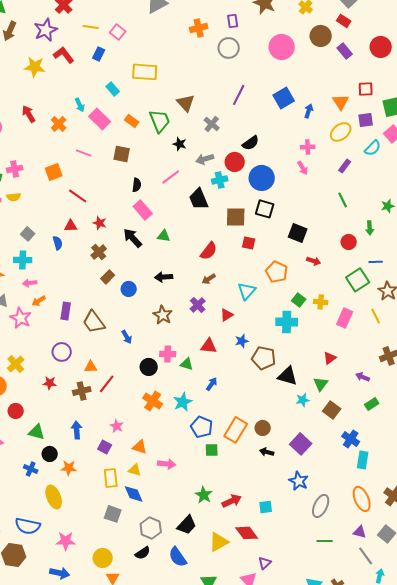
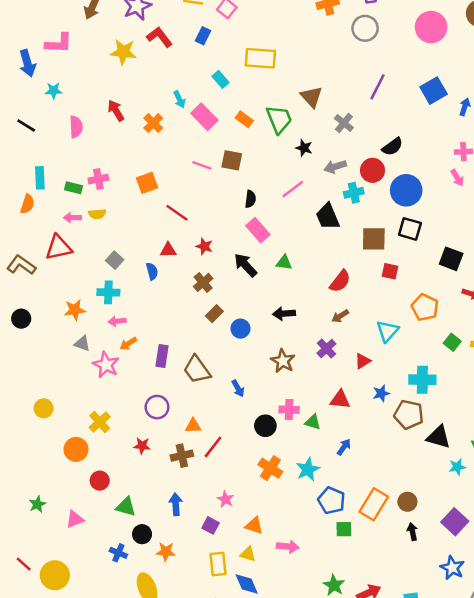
pink line: (84, 153) -> (202, 165), moved
cyan cross: (287, 322) -> (422, 380), moved
black arrow: (267, 452) -> (412, 532), turned 64

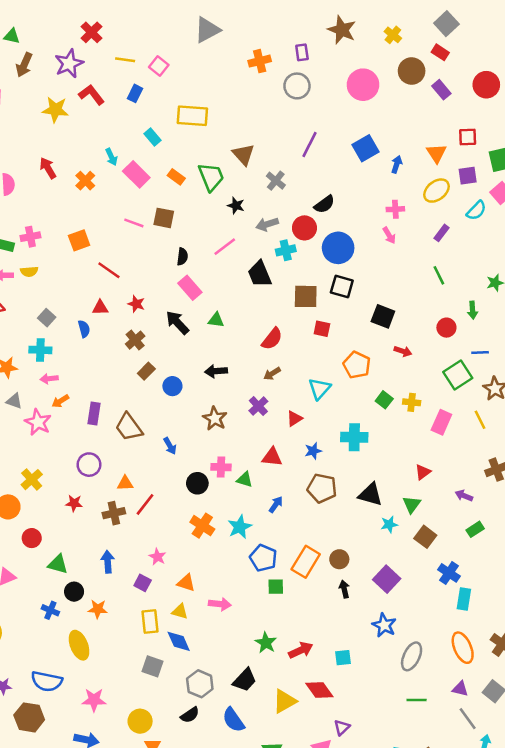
brown pentagon: (409, 415) -> (322, 488), moved

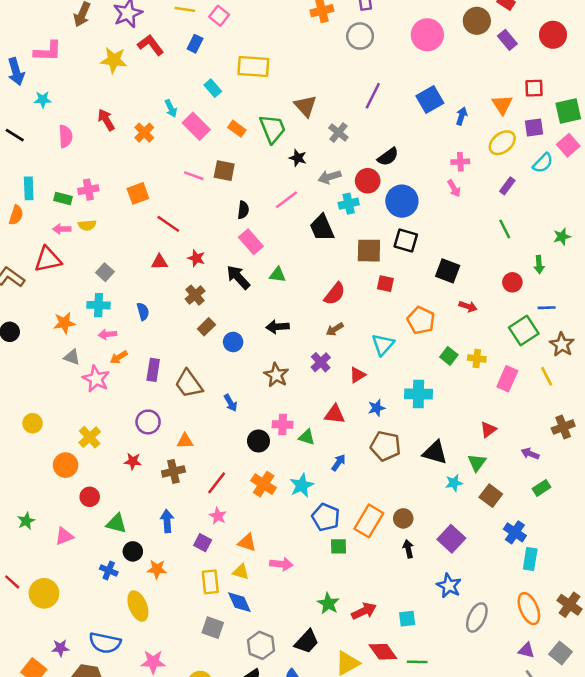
blue semicircle: (84, 329) -> (143, 312), moved
red line: (145, 504) -> (217, 483), moved
green line: (417, 700) -> (417, 662), moved

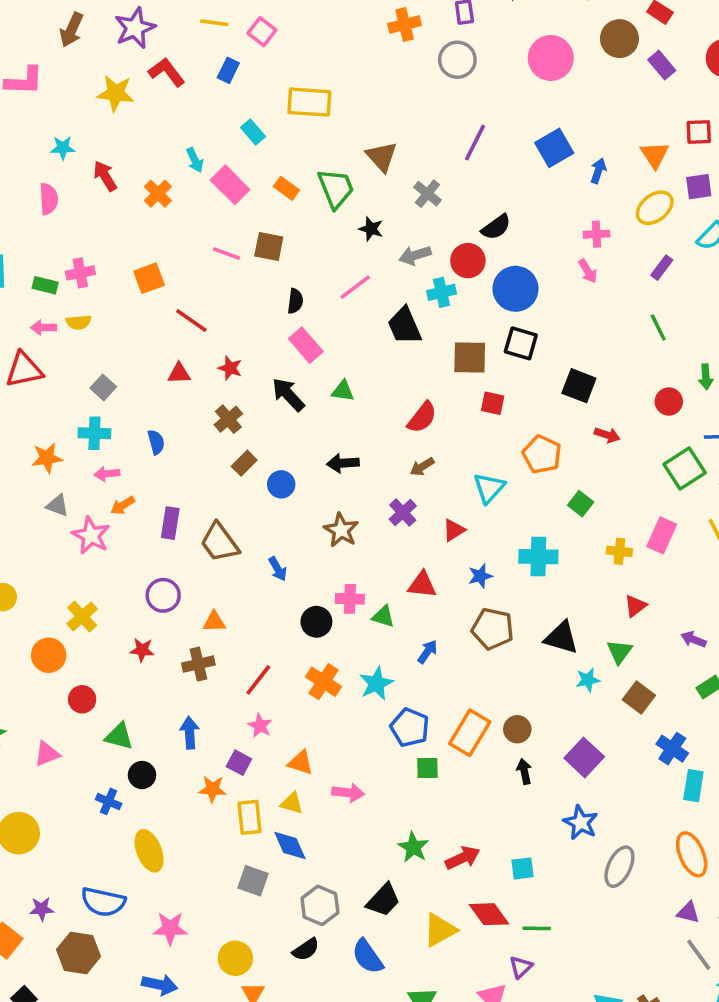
cyan star: (43, 100) -> (63, 148), moved
yellow cross: (477, 358) -> (619, 551), moved
orange star: (157, 569) -> (212, 789), moved

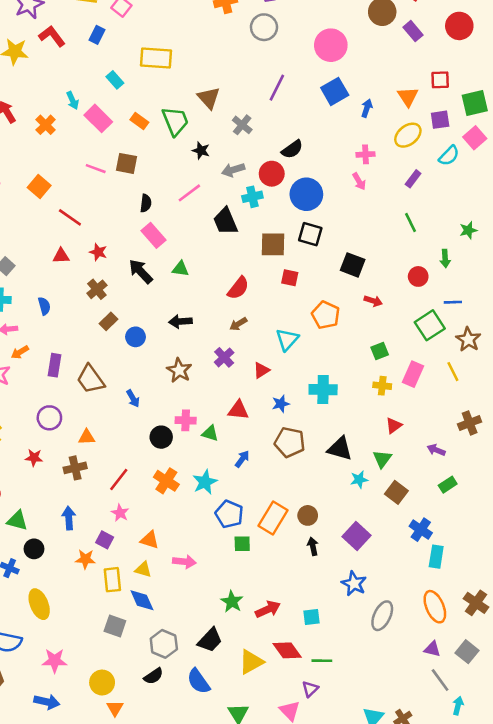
pink circle: (551, 58) -> (331, 45), moved
orange square: (149, 278) -> (39, 187), turned -30
green square: (581, 504) -> (380, 351), moved, turned 30

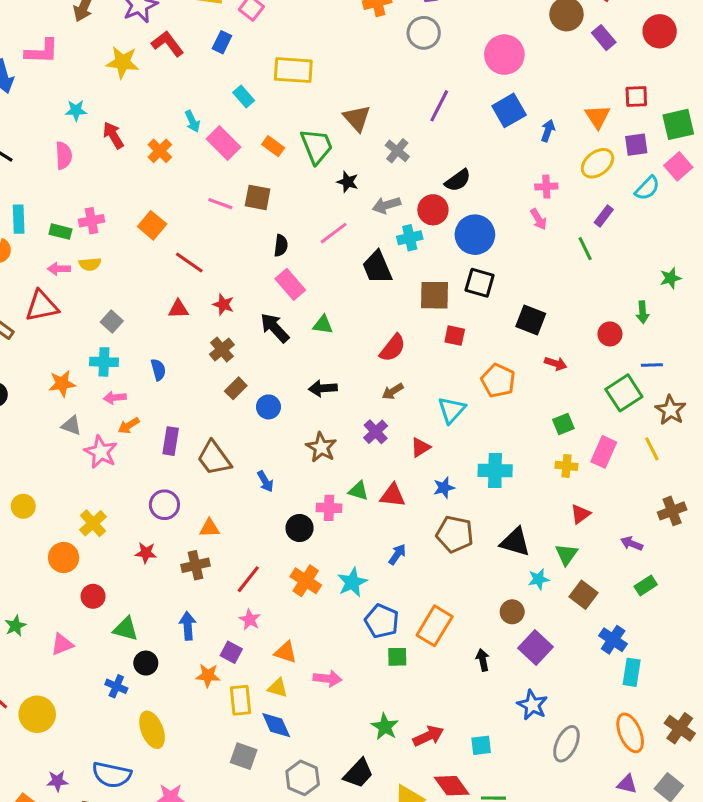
green line: (410, 223) -> (585, 249), moved
green triangle: (210, 433) -> (358, 491), moved
brown circle: (308, 515) -> (512, 612), moved

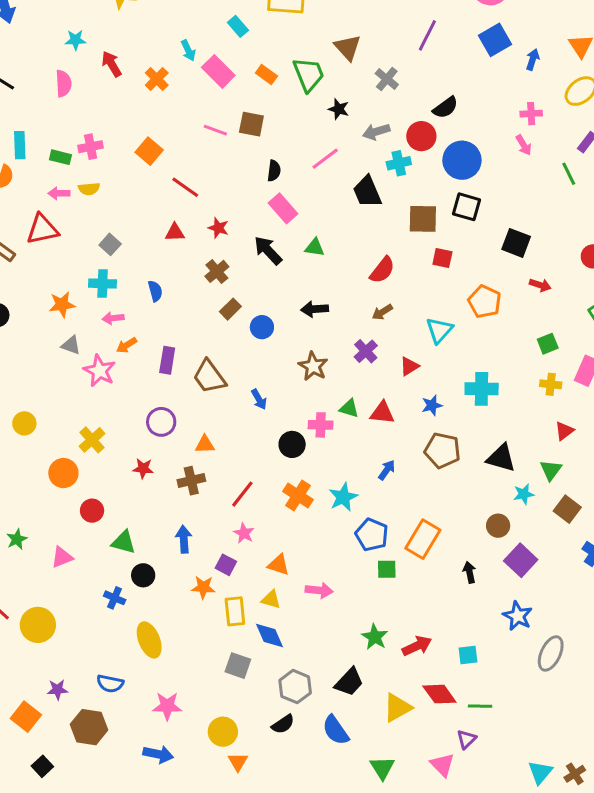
blue semicircle: (112, 775) -> (110, 684), size x0.7

